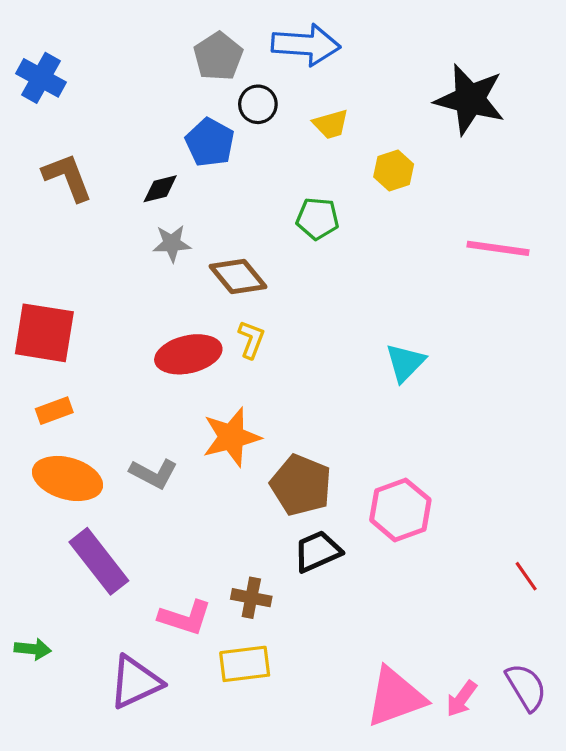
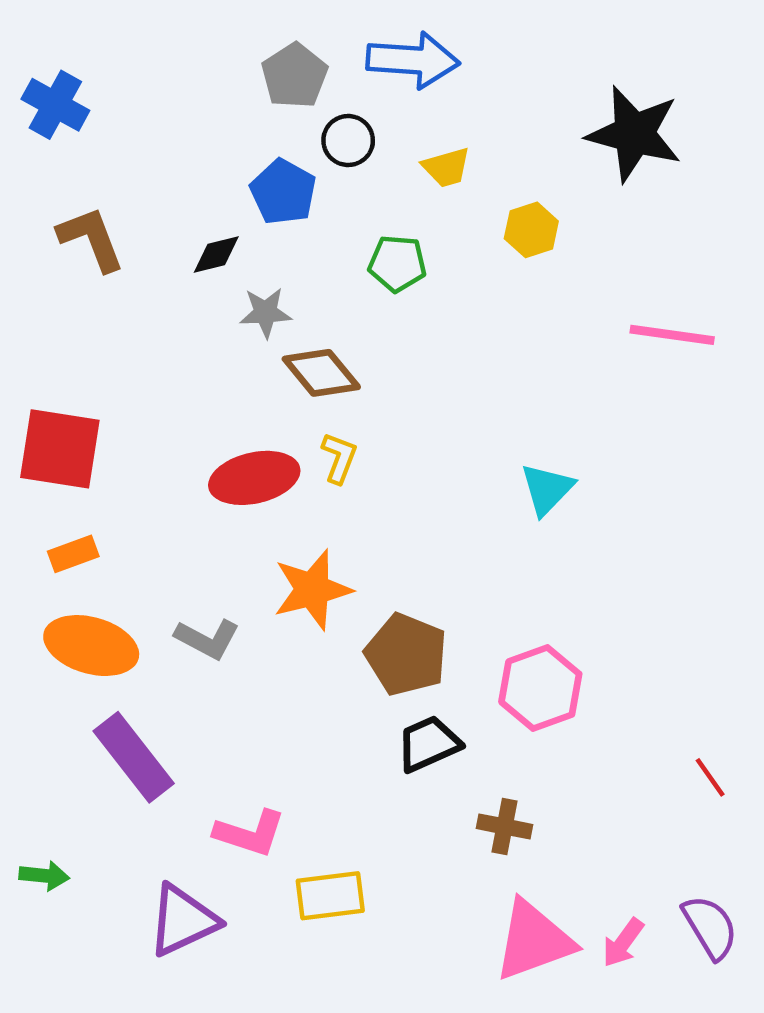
green pentagon: (318, 219) -> (397, 263), moved
gray star: (172, 243) -> (265, 313), moved
brown cross: (251, 598) -> (505, 827), moved

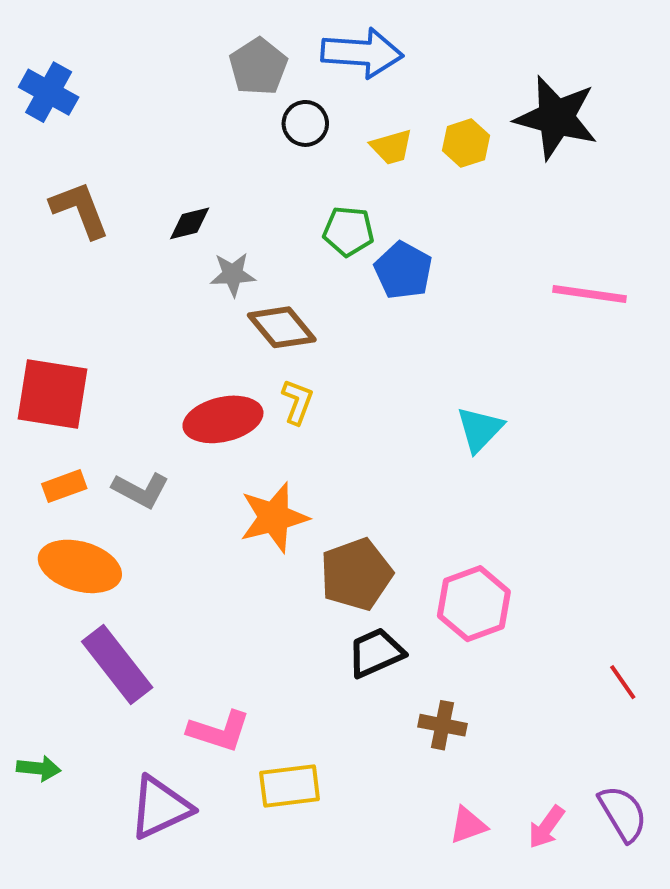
blue pentagon: (283, 192) -> (403, 270), moved
yellow hexagon: (531, 230) -> (466, 143), moved
gray L-shape: (207, 639) -> (141, 490), moved
brown pentagon: (406, 654) -> (356, 574), turned 30
pink triangle: (534, 940) -> (468, 825), size x0.5

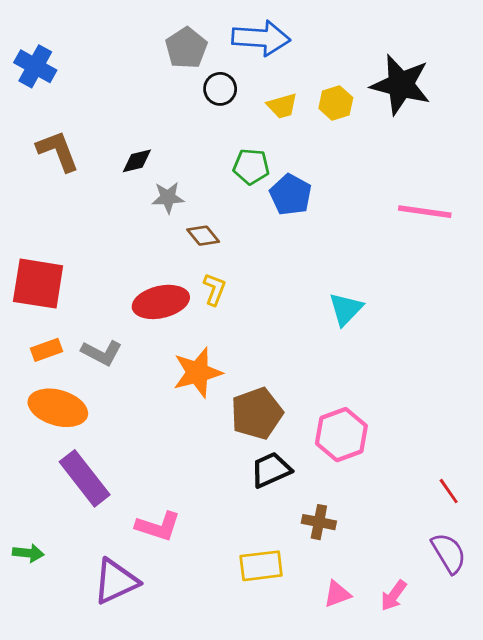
brown diamond: (282, 327) -> (203, 236), size x0.7
yellow rectangle: (290, 786) -> (261, 566), moved
purple semicircle: (623, 813) -> (449, 553), moved

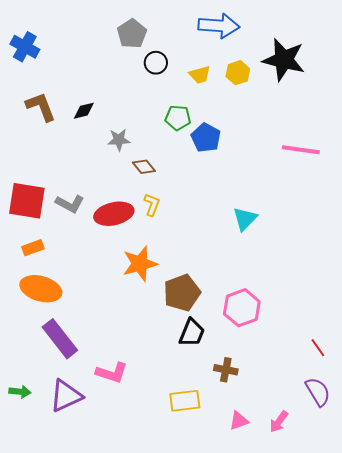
blue arrow: (261, 38) -> (219, 26), moved
black diamond: (137, 161) -> (84, 111), moved
gray L-shape: (102, 353) -> (70, 204), moved
black trapezoid: (271, 470) -> (192, 333), turned 136
purple triangle: (116, 581) -> (66, 396), moved

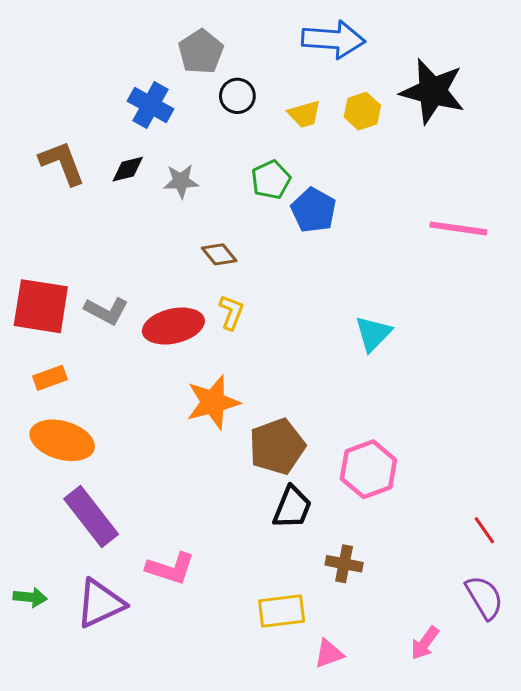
blue cross: (25, 47) -> (151, 105), moved
green pentagon: (178, 118) -> (271, 180), turned -30
gray star: (119, 140) -> (181, 181), moved
pink triangle: (239, 421) -> (329, 654), moved

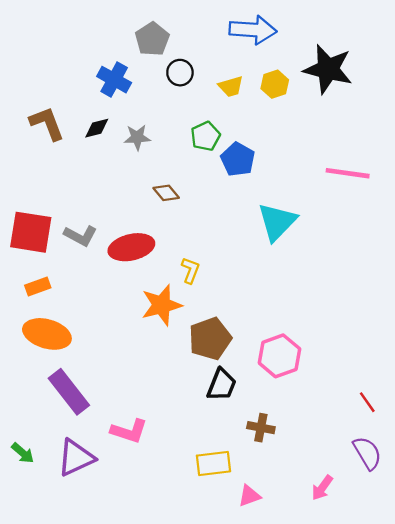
yellow L-shape: (231, 312) -> (190, 270), moved
cyan triangle: (373, 334) -> (277, 222), moved, size x1.4
green arrow: (30, 597) -> (23, 453), turned 35

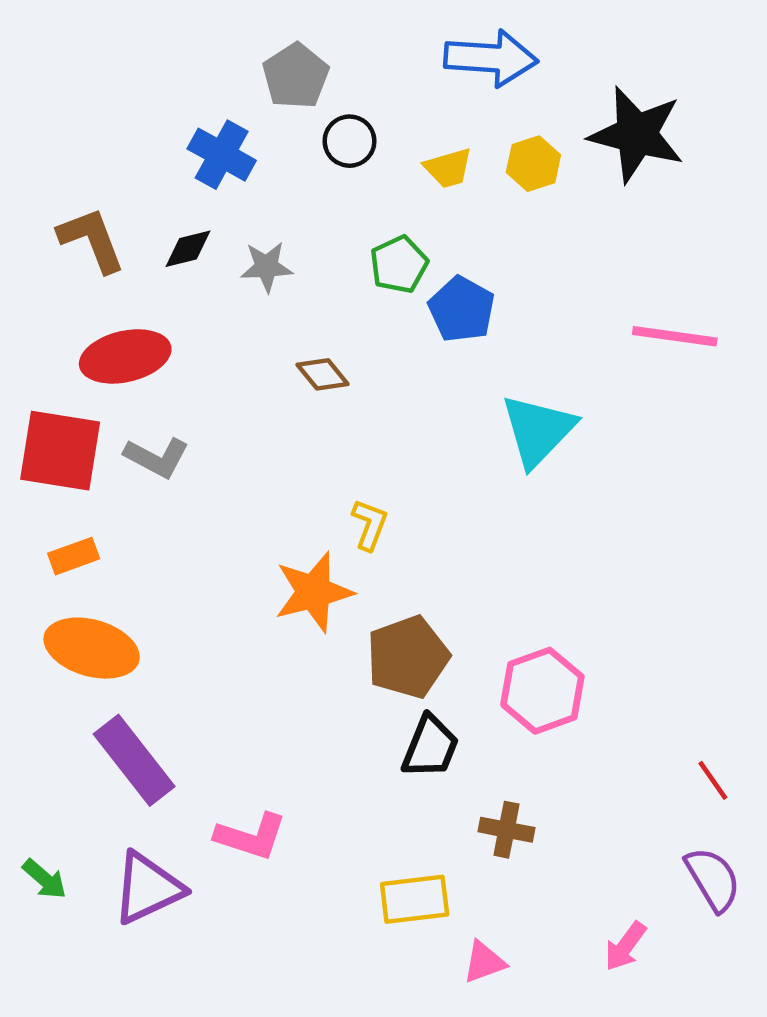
red ellipse: (131, 247) -> (125, 356), moved

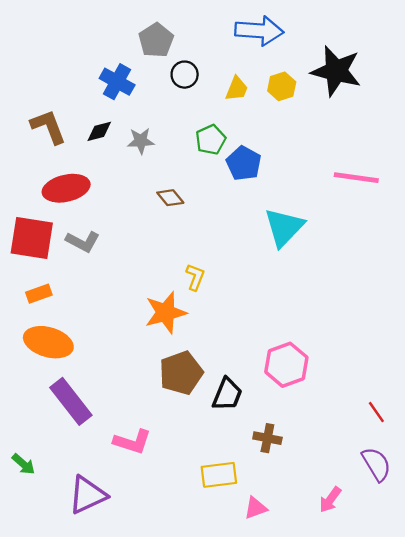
yellow trapezoid: (448, 168) -> (237, 89), turned -52
brown pentagon: (408, 657) -> (181, 373), moved
purple triangle: (148, 888) -> (87, 495), moved

